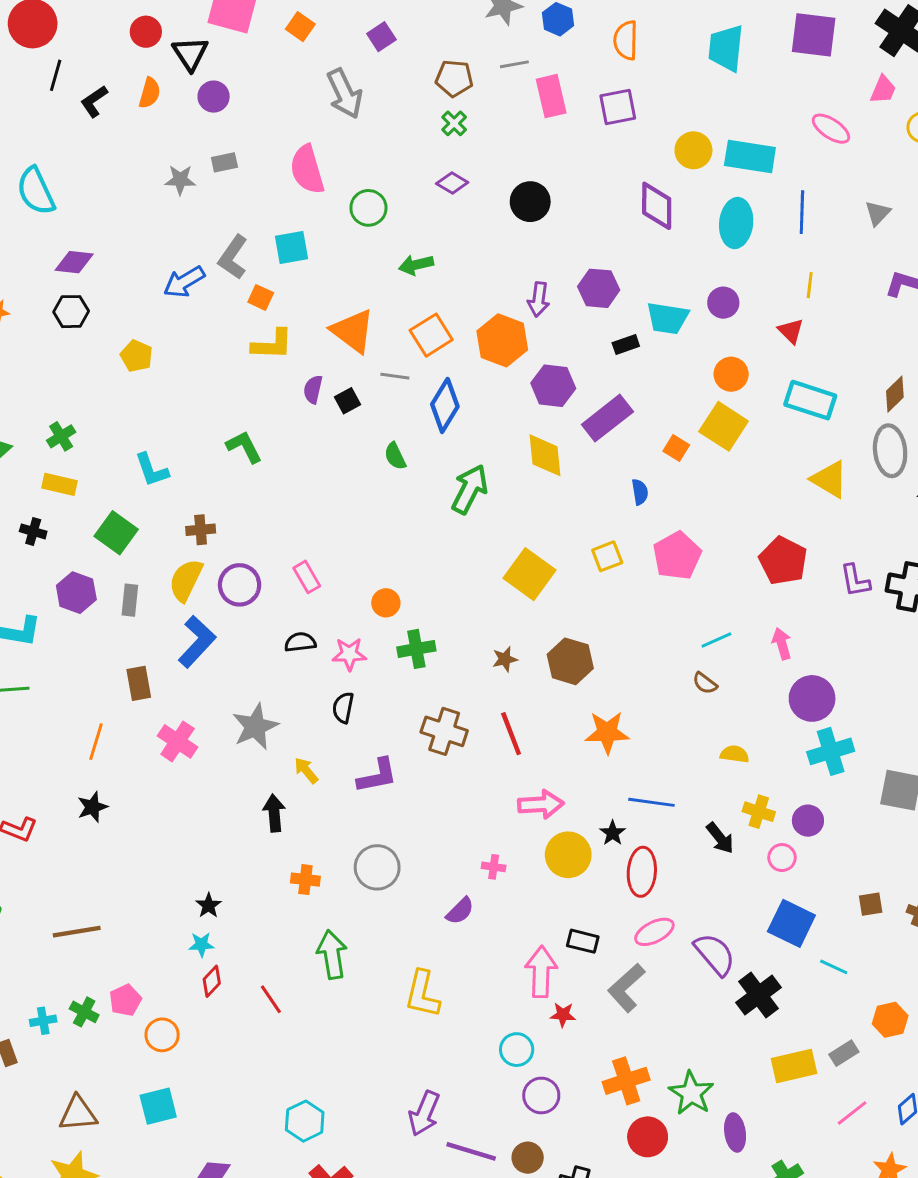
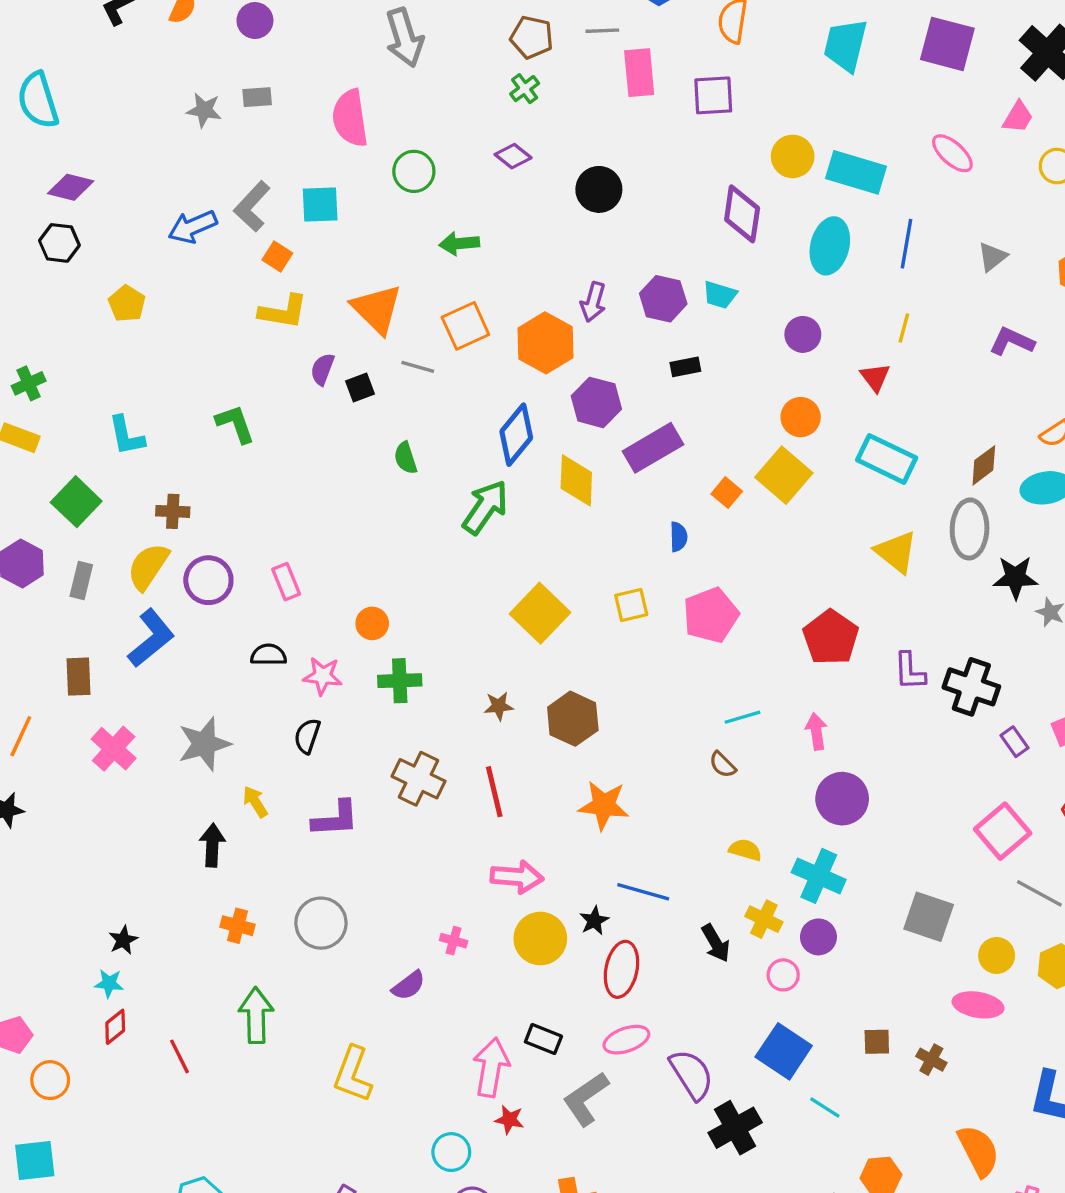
cyan trapezoid: (667, 318) -> (720, 295), moved, size x0.7
blue diamond: (445, 405) -> (516, 435), moved
cyan cross: (831, 751) -> (819, 876), moved, turned 33

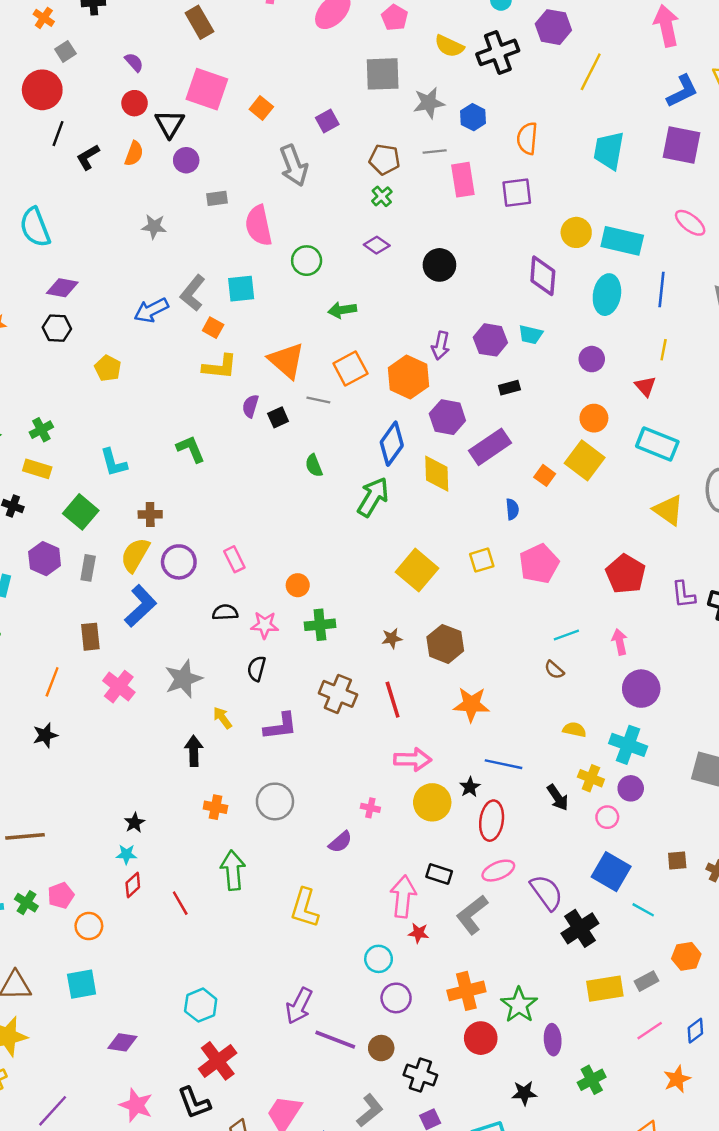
gray rectangle: (257, 97) -> (217, 198), moved

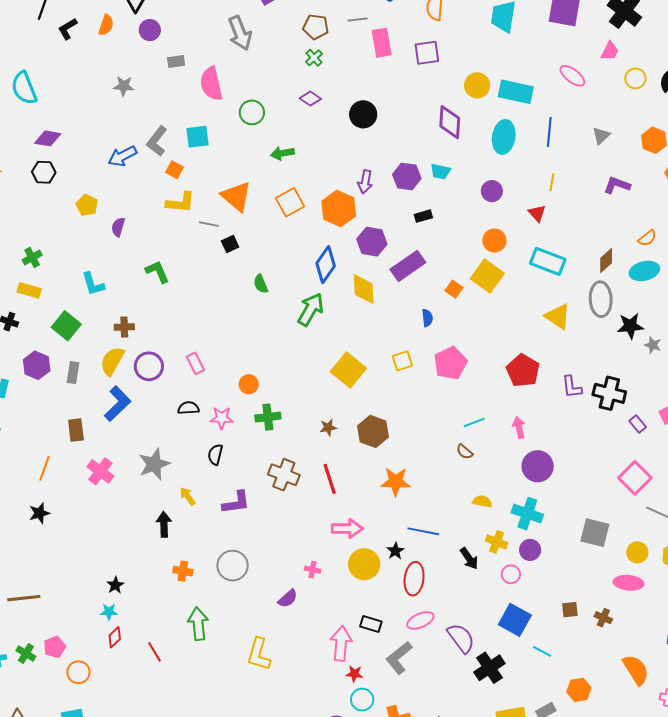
gray line: (318, 400) -> (209, 224), moved
purple semicircle: (250, 406) -> (118, 227), moved
cyan circle: (379, 959) -> (362, 700), moved

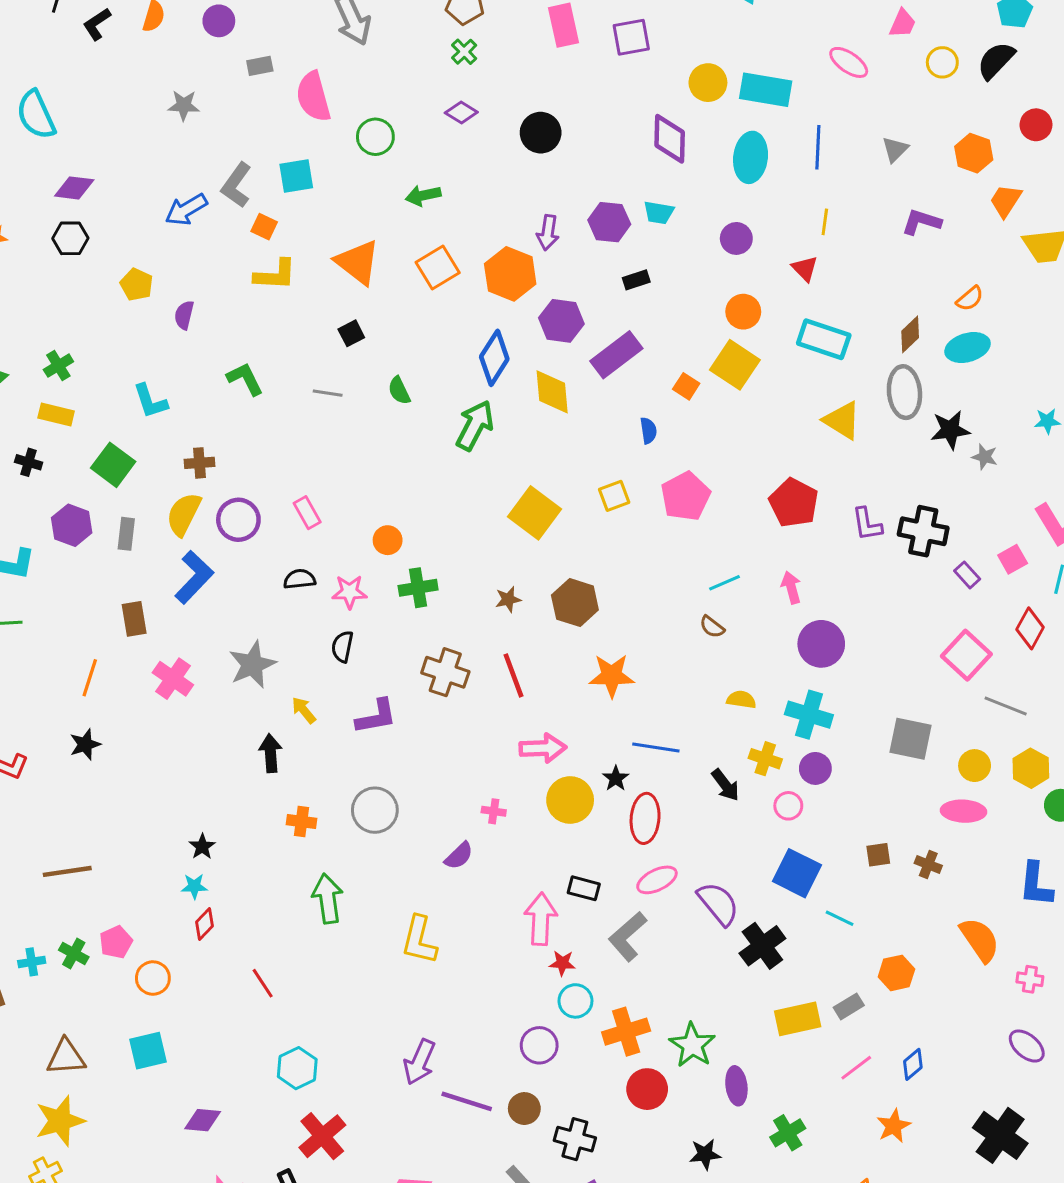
gray line: (209, 224) -> (328, 393), moved
red line: (155, 652) -> (263, 983), moved

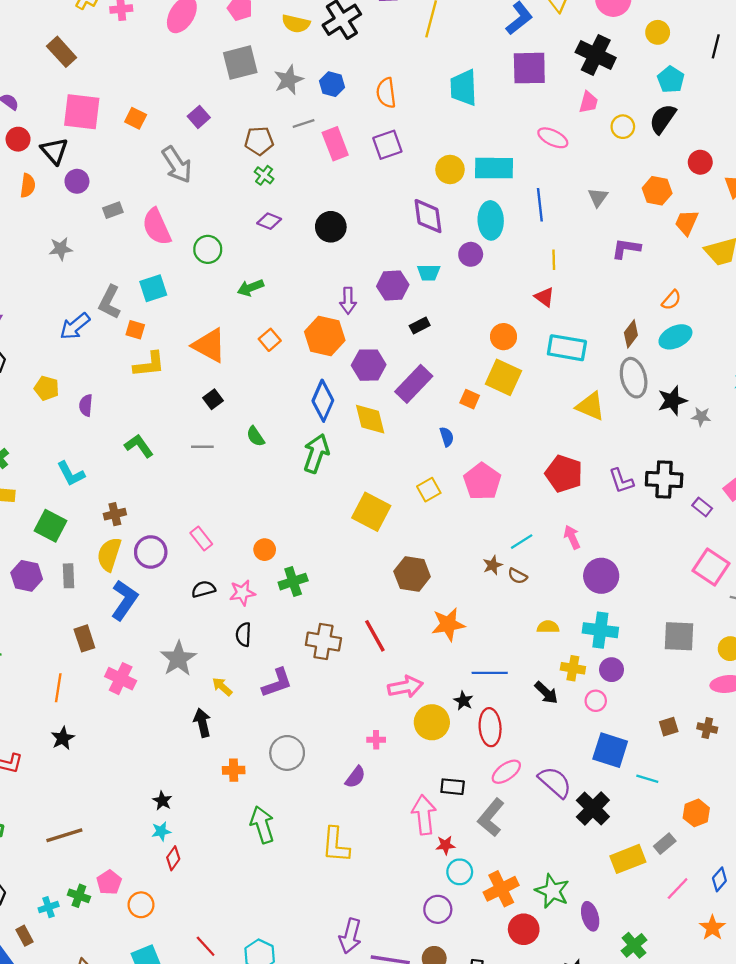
purple circle: (736, 238) -> (471, 254), moved
orange square: (438, 268) -> (270, 340), size x0.7
brown star: (508, 599) -> (493, 565), moved
red line: (263, 983) -> (206, 946), moved

